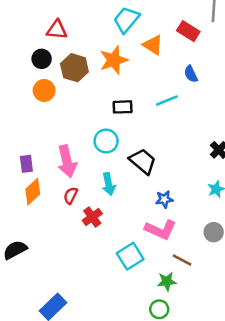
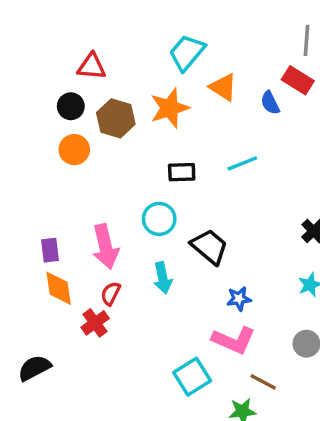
red rectangle: (188, 31) -> (298, 80), moved
blue semicircle: (191, 74) -> (270, 103), moved
orange diamond: (33, 192) -> (59, 288), turned -56
red cross: (92, 217) -> (95, 323), moved

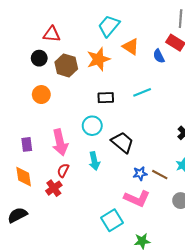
orange circle: (74, 150) -> (41, 95), moved
orange diamond: (59, 288) -> (24, 177), moved
brown line: (263, 382) -> (160, 175), moved

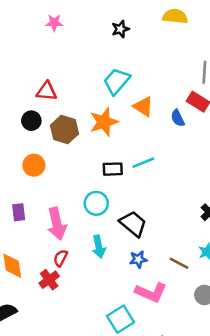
cyan line: (142, 92) -> (143, 163), moved
purple rectangle: (27, 144) -> (19, 212), moved
blue star: (140, 174) -> (138, 259), moved

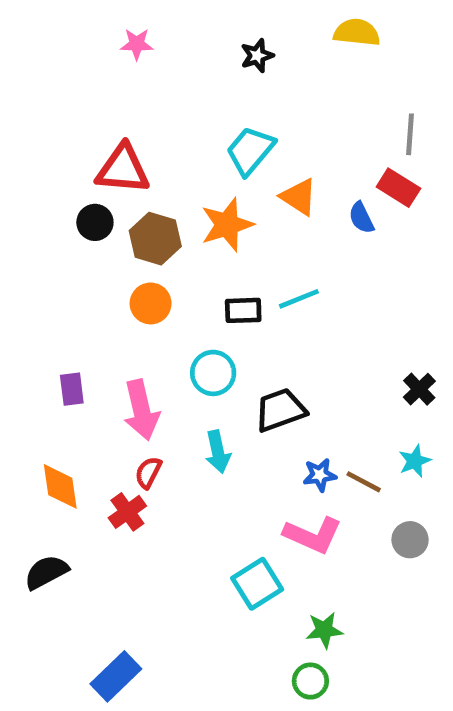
red triangle: (47, 91) -> (123, 169), size x1.4
orange circle: (34, 165) -> (151, 303), moved
black trapezoid: (133, 224) -> (280, 410), turned -60
blue star: (138, 259) -> (320, 475), moved

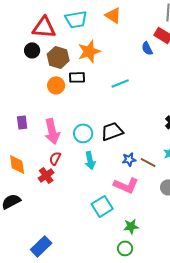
cyan trapezoid: (250, 151) -> (76, 19), moved, turned -140
orange triangle: (299, 197) -> (113, 15), moved
black rectangle: (243, 310) -> (77, 77), moved
cyan circle: (213, 373) -> (83, 133), moved
cyan arrow: (218, 452) -> (90, 160), moved

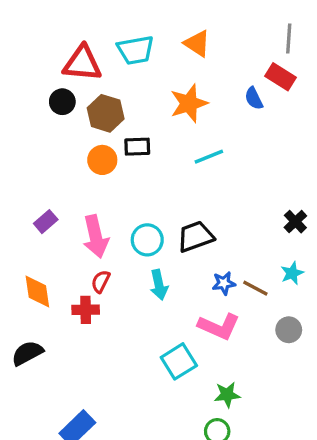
orange star: (89, 51) -> (189, 103), moved
purple rectangle: (22, 122) -> (46, 222), turned 56
red cross: (46, 175) -> (86, 310), turned 35

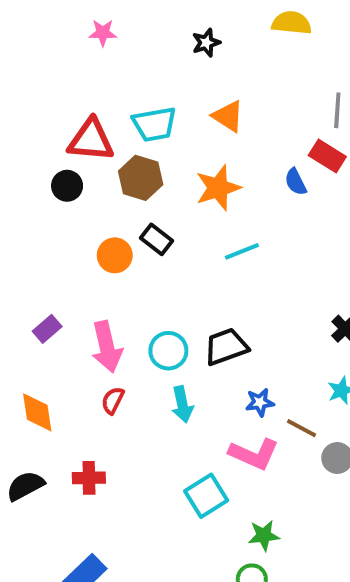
brown hexagon: (106, 113) -> (141, 178), moved
black rectangle: (137, 147) -> (156, 239), turned 40
brown line: (255, 288) -> (302, 428), moved
red cross: (86, 310) -> (89, 478), moved

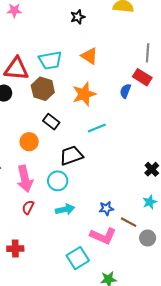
pink star: (103, 33) -> (14, 11), moved
blue semicircle: (296, 182) -> (125, 91), turned 48
orange circle: (115, 255) -> (29, 142), moved
black trapezoid: (226, 347) -> (71, 155), moved
cyan arrow: (182, 404) -> (65, 209), turned -90

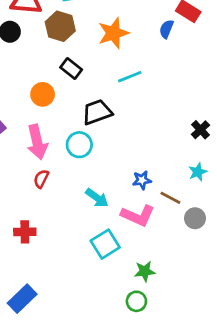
cyan arrow: (65, 209) -> (97, 198), moved, turned 48

